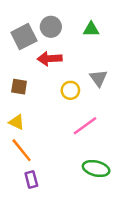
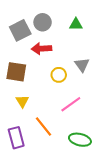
brown square: (19, 87) -> (16, 72), size x1.5
yellow triangle: (17, 122) -> (22, 101), moved, turned 32
orange line: (22, 150) -> (44, 127), moved
purple rectangle: (31, 180) -> (16, 138), moved, size x1.5

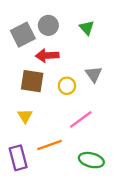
green triangle: (76, 24) -> (87, 28), turned 48
brown square: (16, 72) -> (32, 81), moved
orange line: (44, 127) -> (49, 145), turned -70

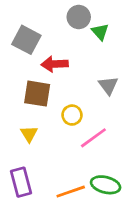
gray circle: (48, 25) -> (79, 17), moved
gray square: (23, 35) -> (26, 40), turned -35
yellow circle: (67, 86) -> (72, 115), moved
orange line: (49, 145) -> (71, 192), moved

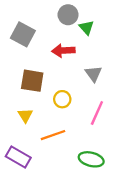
red arrow: (55, 64) -> (63, 51), moved
pink line: (93, 138) -> (97, 113), moved, turned -30
purple rectangle: (21, 182) -> (18, 157), turned -45
orange line: (71, 192) -> (53, 135), moved

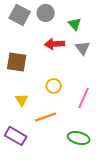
gray circle: (68, 15) -> (46, 13), moved
gray square: (23, 34) -> (20, 15), moved
gray triangle: (93, 74) -> (83, 48), moved
brown square: (32, 81) -> (17, 62), moved

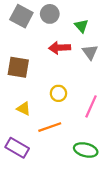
yellow triangle: (22, 100) -> (24, 109), turned -32

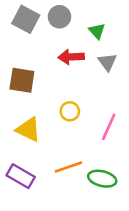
yellow triangle: (24, 109) -> (28, 129), size x1.5
orange line: (50, 127) -> (69, 167), moved

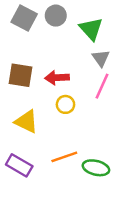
green triangle: (97, 31) -> (91, 29), size x1.5
red arrow: (71, 57) -> (57, 78), moved
pink line: (109, 127) -> (102, 86), moved

